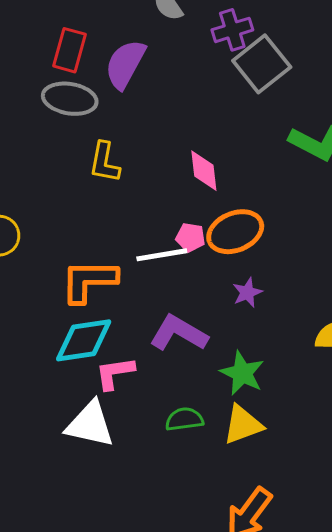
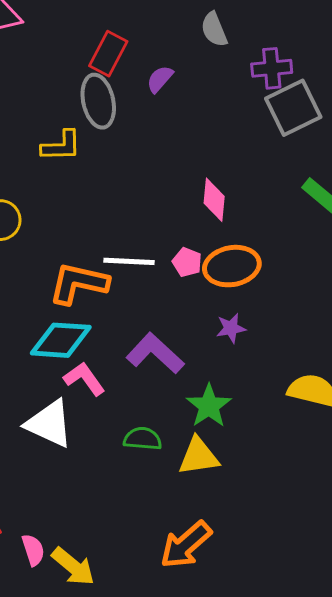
purple semicircle: (125, 64) -> (160, 79), size x0.6
gray ellipse: (70, 99) -> (98, 101), turned 56
yellow L-shape: (104, 162) -> (61, 146), moved, turned -114
white line: (162, 255) -> (129, 261), moved
pink L-shape: (115, 373) -> (84, 379), turned 51

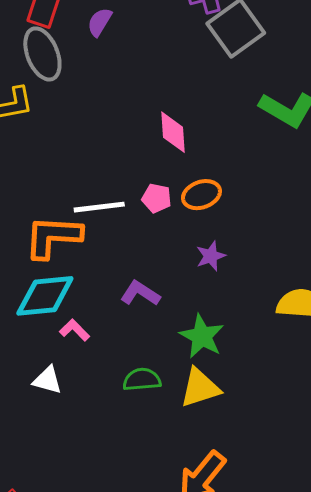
orange ellipse: (232, 266) -> (201, 195), size x0.7
purple L-shape: (155, 353) -> (140, 293), size x0.7
pink L-shape: (84, 379) -> (75, 330), size x0.7
white triangle: (49, 424) -> (47, 380), size x0.6

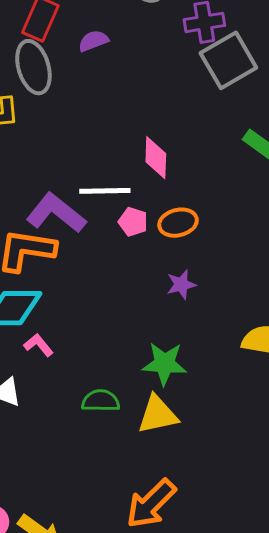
purple semicircle: (100, 22) -> (93, 41), turned 32
white line: (99, 207) -> (105, 191), moved
purple L-shape: (140, 293) -> (56, 213), moved, size x1.5
green star: (202, 336) -> (165, 364), turned -30

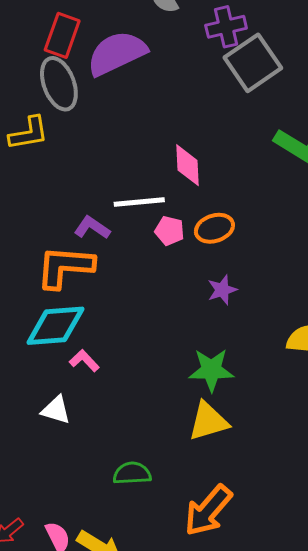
purple semicircle: (93, 41) -> (117, 53), size x2.0
purple L-shape: (56, 213) -> (92, 228), size x0.6
green semicircle: (101, 401) -> (132, 473), moved

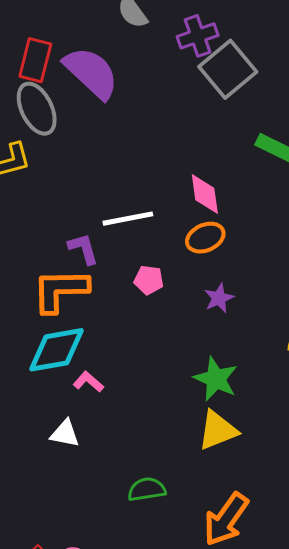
purple semicircle: (117, 53) -> (91, 73), turned 74
pink diamond: (188, 165) -> (205, 194), moved
purple L-shape: (92, 228) -> (83, 249), turned 45
pink pentagon: (170, 231) -> (149, 280), moved
green star: (211, 370) -> (216, 379), turned 30

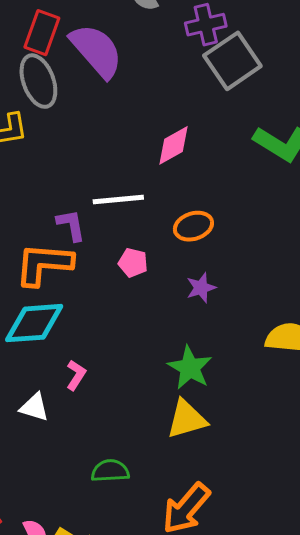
pink diamond: (205, 194) -> (174, 145), moved, turned 63
pink L-shape: (88, 382) -> (76, 375), moved, turned 76

